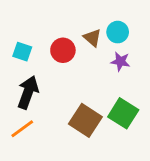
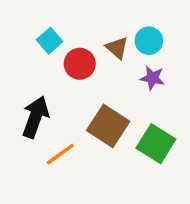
cyan square: (22, 52) -> (50, 41), moved, turned 30
brown square: (85, 120) -> (108, 126), moved
orange line: (22, 129) -> (60, 154), moved

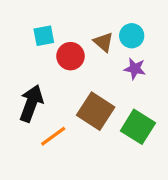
cyan square: (50, 41) -> (44, 36), turned 30

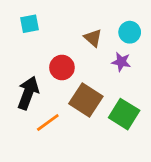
cyan square: (44, 36) -> (29, 24), moved
cyan circle: (132, 36) -> (130, 32), moved
red circle: (70, 56) -> (62, 67), moved

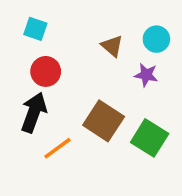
cyan square: (29, 24) -> (35, 29), turned 30
red circle: (62, 67) -> (46, 71), moved

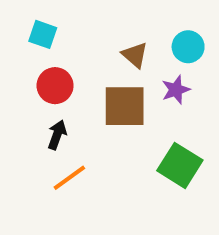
purple star: (146, 75) -> (176, 90), turned -30
black arrow: (34, 112) -> (57, 135), moved, size x0.6
brown square: (104, 121) -> (125, 106), moved, turned -33

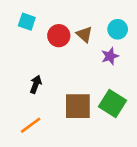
red circle: (55, 86) -> (59, 36), moved
brown square: (125, 106) -> (78, 106), moved
orange line: (69, 178) -> (31, 125), moved

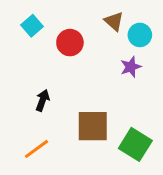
cyan square: (27, 22) -> (32, 26), turned 30
brown triangle: (84, 34) -> (114, 21), moved
green square: (113, 103) -> (135, 144), moved

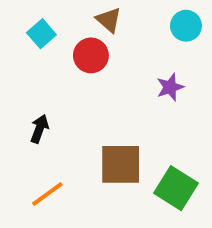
brown triangle: (114, 21) -> (109, 20), moved
cyan circle: (140, 35) -> (186, 26), moved
black arrow: (43, 100) -> (39, 129), moved

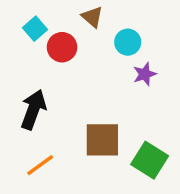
cyan circle: (186, 26) -> (128, 42), moved
red circle: (91, 55) -> (62, 47), moved
black arrow: (39, 129) -> (33, 110), size x1.6

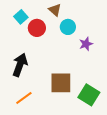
cyan circle: (128, 42) -> (68, 27), moved

